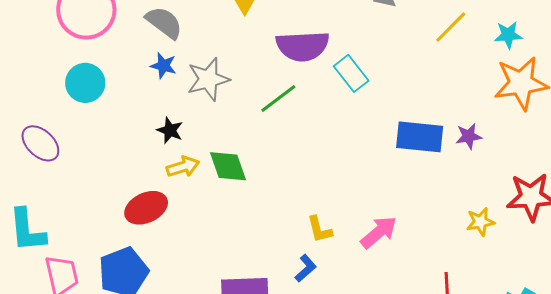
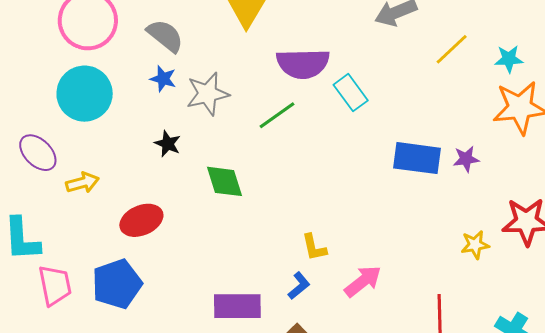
cyan circle: (85, 83) -> (85, 94), size x1.4
yellow arrow: (183, 167) -> (83, 183), moved
pink arrow: (379, 232) -> (363, 281), moved

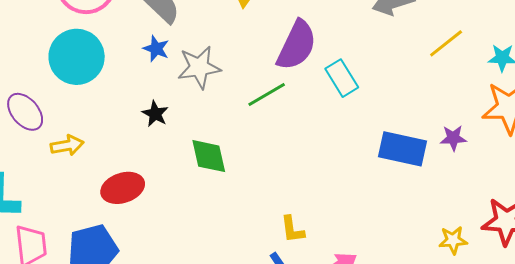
purple semicircle: (303, 64) -> (297, 45), turned -68
purple star: (466, 159) -> (453, 138), moved

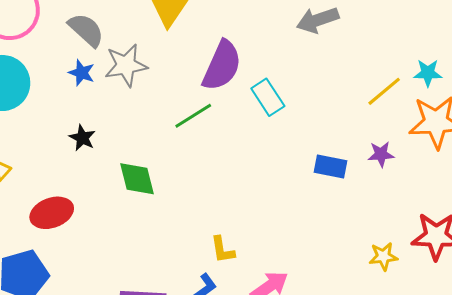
yellow line: (446, 43) -> (384, 91), moved
gray star: (199, 67) -> (126, 65), moved
blue rectangle: (403, 149) -> (330, 166), size x0.7

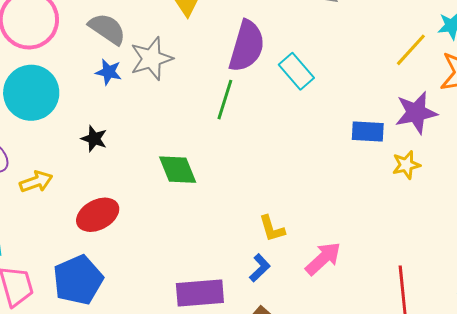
green line: (193, 116) -> (225, 100), turned -33
black star: (82, 138) -> (94, 139), moved
purple star: (381, 154) -> (416, 113), size x1.6
yellow star: (383, 256) -> (406, 165), moved

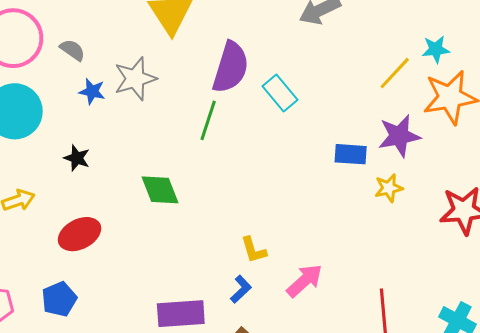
gray semicircle: (107, 29) -> (72, 50), moved, size x0.7
blue pentagon: (78, 280) -> (59, 299), size x0.7

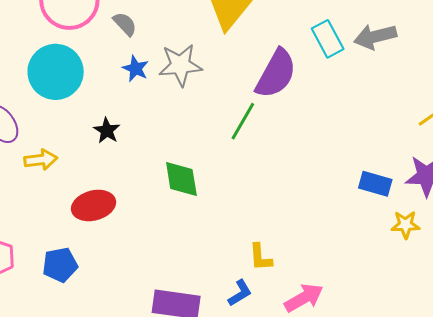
cyan rectangle: (280, 93) -> (328, 39), moved

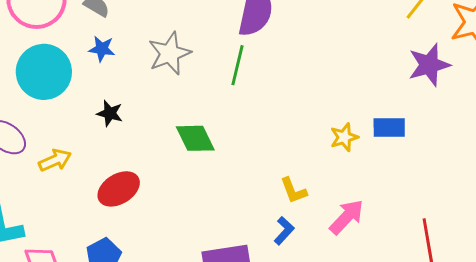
gray star: (180, 65) -> (170, 53), moved
blue star: (136, 69) -> (102, 49), moved
blue rectangle: (375, 184) -> (389, 127), moved
yellow star: (406, 225) -> (344, 137), moved

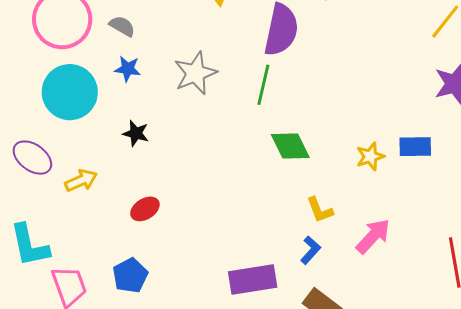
green diamond: (195, 138) -> (290, 146), moved
red ellipse: (119, 189) -> (145, 209), size x0.7

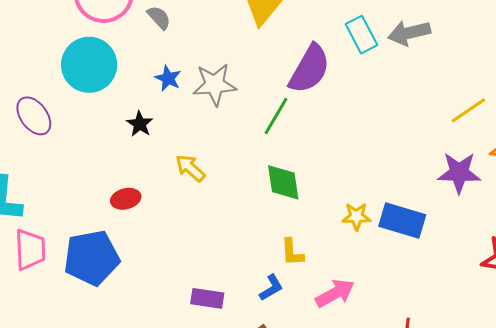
blue star: (128, 69) -> (168, 78), moved
blue rectangle: (415, 147) -> (402, 221), size x1.4
yellow arrow: (81, 180) -> (190, 168), moved, turned -132
blue pentagon: (130, 275) -> (92, 258), size x1.6
purple rectangle: (253, 279) -> (207, 298), size x0.7

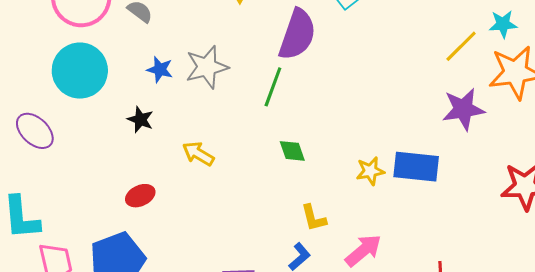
green diamond: (283, 182) -> (292, 151), size x0.7

